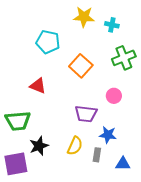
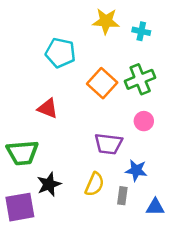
green cross: (124, 58) -> (140, 79), moved

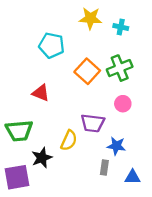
yellow semicircle: (95, 184) -> (69, 140), moved

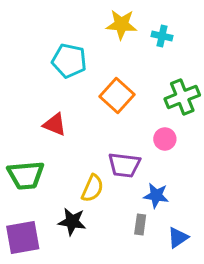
green cross: (120, 68) -> (182, 97), moved
black star: (42, 158) -> (72, 222), moved, turned 30
blue triangle: (133, 177) -> (178, 238), turned -35

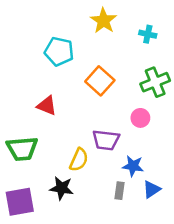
yellow star: (121, 24) -> (103, 21), turned 30
cyan cross: (162, 36) -> (148, 34), moved
blue triangle: (178, 238) -> (151, 189), moved

